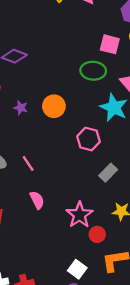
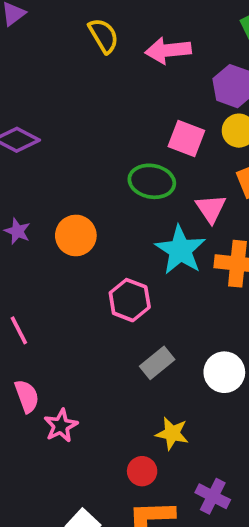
pink star: (79, 215) -> (61, 426), moved, size x0.7
red circle: (97, 234) -> (142, 471), moved

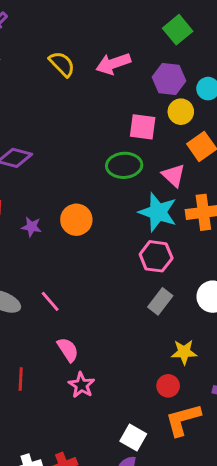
pink hexagon: (130, 300) -> (156, 256), moved
pink star: (61, 426) -> (81, 385), moved

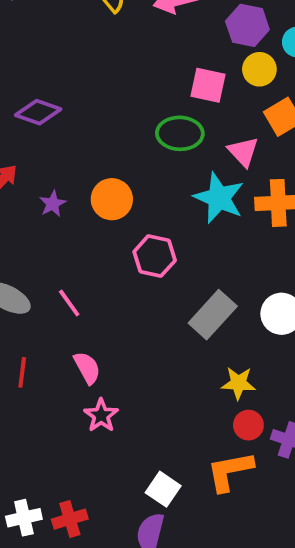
purple star: (32, 227) -> (53, 204), turned 30
pink hexagon: (156, 256) -> (155, 256), moved
gray rectangle: (160, 301) -> (213, 315), size x1.4
red line: (21, 379) -> (22, 372), moved
red circle: (168, 386) -> (248, 425), moved

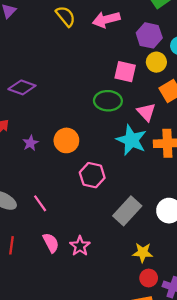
pink star: (101, 415) -> (80, 246), moved

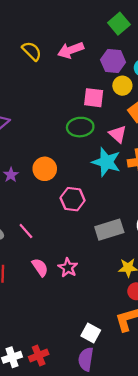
gray rectangle: (127, 211) -> (109, 230), turned 36

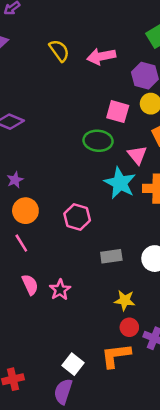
orange circle: (45, 169) -> (25, 211), moved
gray rectangle: (109, 230) -> (111, 256), size x0.7

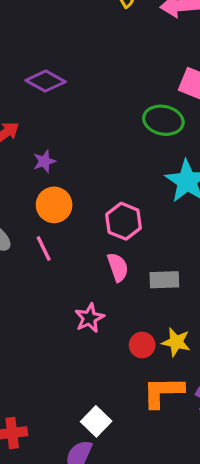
pink semicircle: (30, 285) -> (118, 267), moved
red circle: (129, 327) -> (142, 345), moved
orange L-shape: (116, 356) -> (163, 392), moved

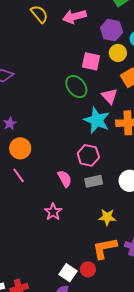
green ellipse: (163, 120) -> (76, 87), turned 50
pink hexagon: (124, 221) -> (88, 155), moved
red circle: (142, 345) -> (88, 269), moved

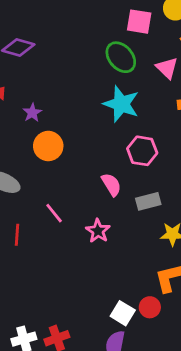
cyan star: (97, 120) -> (121, 104), moved
pink line: (19, 175) -> (54, 213), moved
gray rectangle: (94, 181) -> (148, 201), moved

